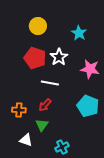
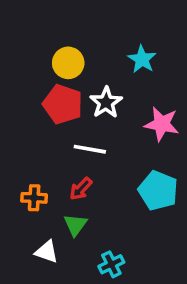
yellow circle: (38, 26) -> (68, 63), moved

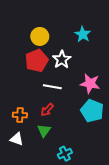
red pentagon: (63, 104) -> (37, 61), turned 30
pink star: (162, 124) -> (90, 84), moved
white triangle: (47, 252) -> (17, 139), moved

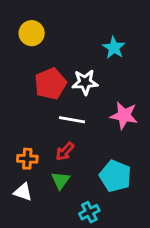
yellow circle: (40, 36) -> (32, 33), moved
white star: (62, 59) -> (85, 82), turned 30
cyan pentagon: (92, 111) -> (115, 176), moved

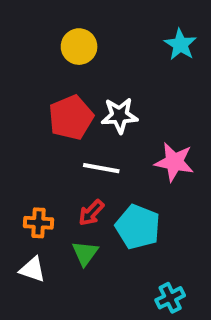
yellow circle: (32, 33) -> (79, 47), moved
cyan star: (114, 48) -> (180, 45), moved
cyan pentagon: (115, 176) -> (138, 227), moved
cyan cross: (89, 212) -> (170, 298), moved

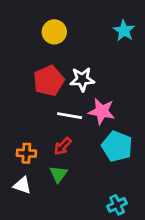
pink star: (174, 162) -> (102, 111), moved
cyan pentagon: (138, 227) -> (117, 146), moved

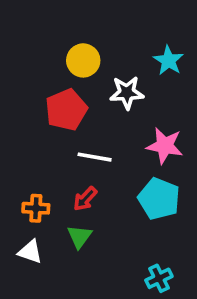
cyan star: (124, 31) -> (168, 60), moved
yellow circle: (54, 32) -> (83, 60), moved
white star: (82, 79) -> (127, 93), moved
pink star: (102, 111) -> (165, 146), moved

